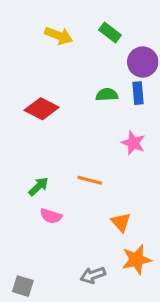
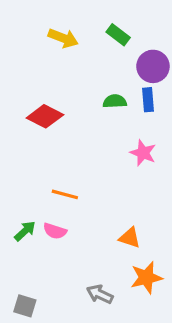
orange line: (90, 180) -> (65, 194), moved
green arrow: (38, 186) -> (25, 231), moved
orange triangle: (121, 222) -> (130, 238), turned -30
gray arrow: (93, 275) -> (100, 294), turned 45

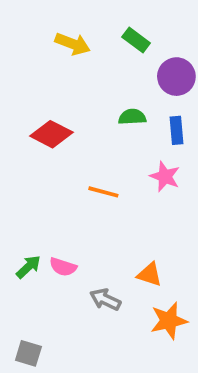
blue rectangle: (148, 100) -> (176, 130), moved
orange line: (65, 194) -> (103, 192), moved
gray arrow: (100, 294) -> (105, 300), moved

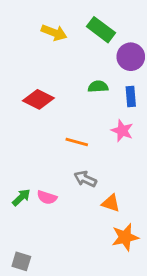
green rectangle: (136, 40) -> (101, 30), size x1.4
gray arrow: (105, 300) -> (85, 179), moved

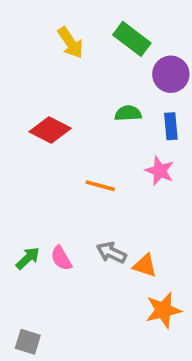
yellow arrow: (54, 33) -> (71, 43), turned 35
gray arrow: (85, 179) -> (111, 253), moved
pink semicircle: (47, 197) -> (61, 258), turned 42

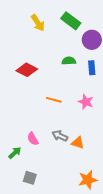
pink star: (160, 171) -> (86, 102), moved
green arrow: (28, 258) -> (15, 153), moved
orange star: (163, 310) -> (88, 180), moved
gray square: (28, 342) -> (30, 178), moved

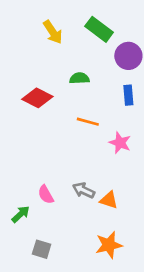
green semicircle: (69, 61) -> (79, 78), moved
orange line: (54, 100) -> (88, 122), moved
orange star: (88, 180) -> (109, 245), moved

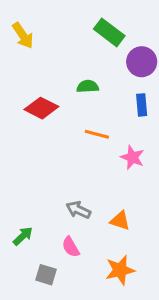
yellow arrow: (53, 32) -> (23, 35), moved
gray arrow: (84, 190) -> (78, 210), moved
pink semicircle: (46, 195) -> (71, 247), moved

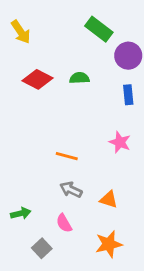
red diamond: (41, 108) -> (37, 79), moved
orange line: (97, 134) -> (67, 156), moved
green arrow: (23, 236) -> (21, 213), turned 30
gray square: (46, 275) -> (42, 248), turned 30

